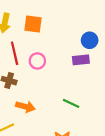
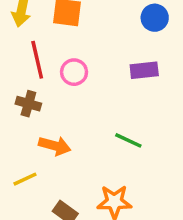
blue circle: (90, 40) -> (155, 18), moved

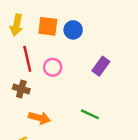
blue circle: (155, 18) -> (73, 30), moved
purple rectangle: (144, 70) -> (101, 66), turned -48

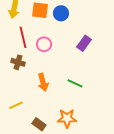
orange arrow: (39, 118) -> (43, 82), moved, turned 60

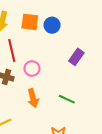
pink circle: (44, 44) -> (32, 69), moved

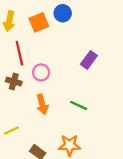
orange square: (30, 22) -> (39, 22), turned -30
blue circle: (52, 25) -> (63, 13), moved

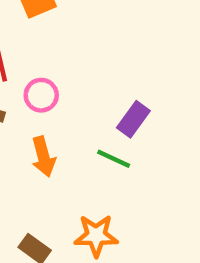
purple rectangle: (89, 60) -> (133, 119), moved

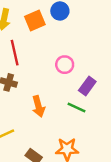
pink circle: (41, 95) -> (65, 65), moved

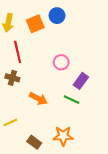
orange arrow: (38, 106) -> (38, 99), turned -48

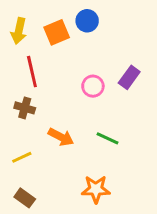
purple rectangle: (81, 81) -> (129, 77), moved
yellow line: (10, 122) -> (22, 157), moved
brown rectangle: (34, 142) -> (25, 198), moved

